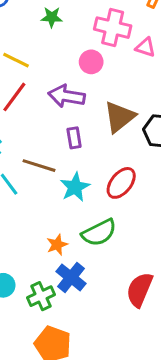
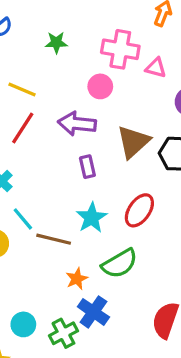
brown line: (39, 166) -> (54, 239), moved

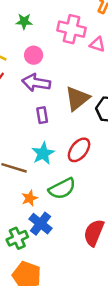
pink circle: (100, 86) -> (34, 55), moved

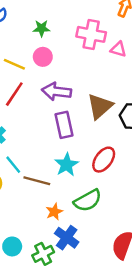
pink circle: (34, 55) -> (43, 57), moved
purple rectangle: (42, 115) -> (64, 125), size x1.5

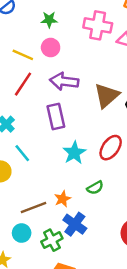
purple rectangle: (64, 125) -> (56, 117), moved
brown line: (37, 181) -> (34, 207), moved, turned -35
green semicircle: (88, 200) -> (95, 188), size x0.6

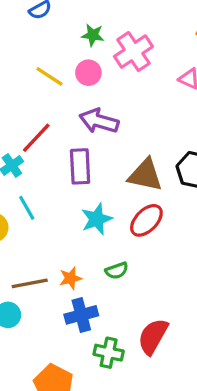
pink cross: (98, 25) -> (133, 52), moved, turned 36
red line: (23, 84) -> (36, 138), moved
brown triangle: (107, 96) -> (145, 175), moved, turned 44
blue cross: (75, 224) -> (81, 315), turned 30
green cross: (52, 240) -> (109, 353), moved, turned 30

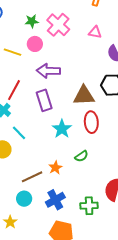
red ellipse: (146, 220) -> (91, 122), turned -35
blue cross: (81, 315) -> (55, 200), moved

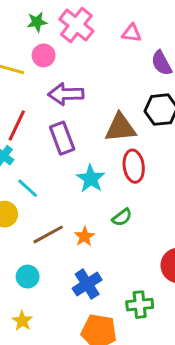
brown line: (32, 177) -> (48, 234), moved
cyan circle: (24, 199) -> (28, 277), moved
green cross: (89, 206) -> (140, 305), moved

